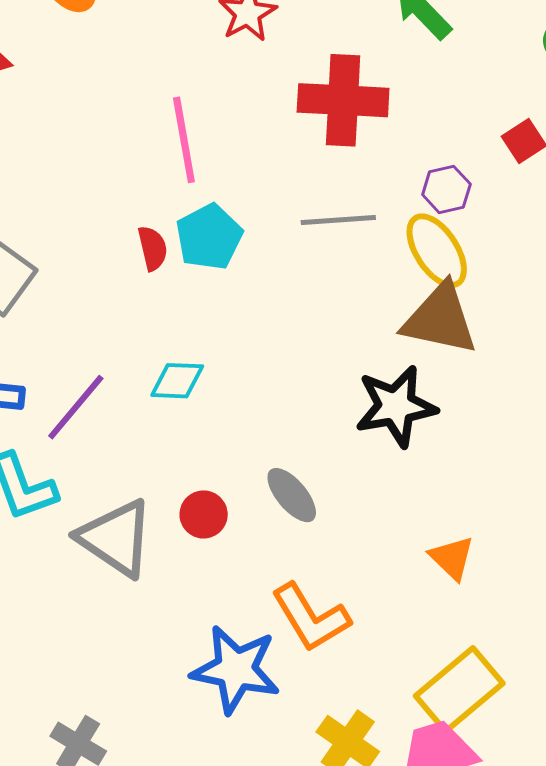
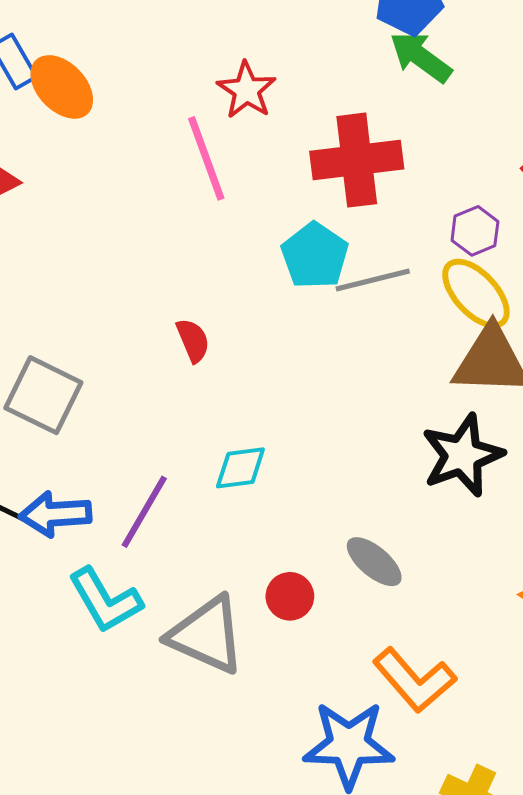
pink line: (184, 140) -> (206, 158), moved
cyan pentagon: (209, 237) -> (315, 256), moved

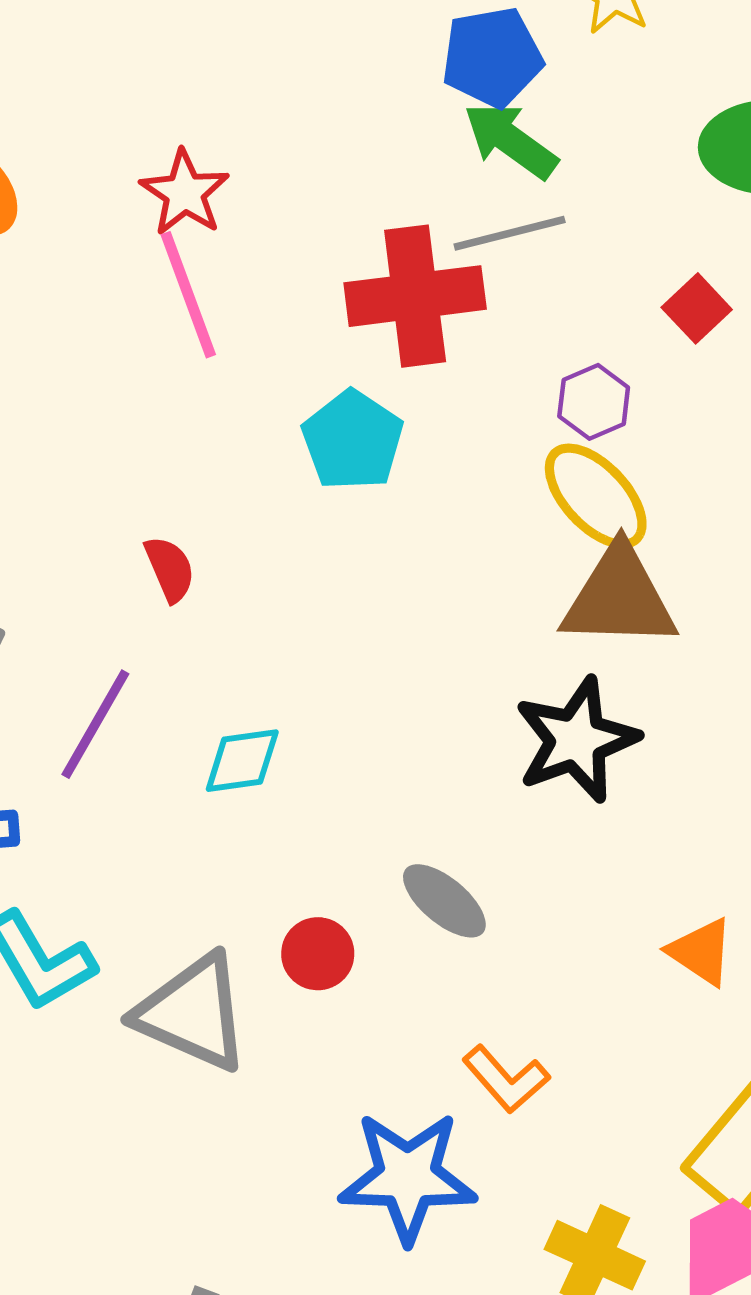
red star: (247, 90) -> (185, 193), moved
gray line: (373, 280) -> (510, 233), moved
purple line: (144, 512) -> (95, 724), moved
orange L-shape: (414, 680) -> (506, 1079), size x0.7

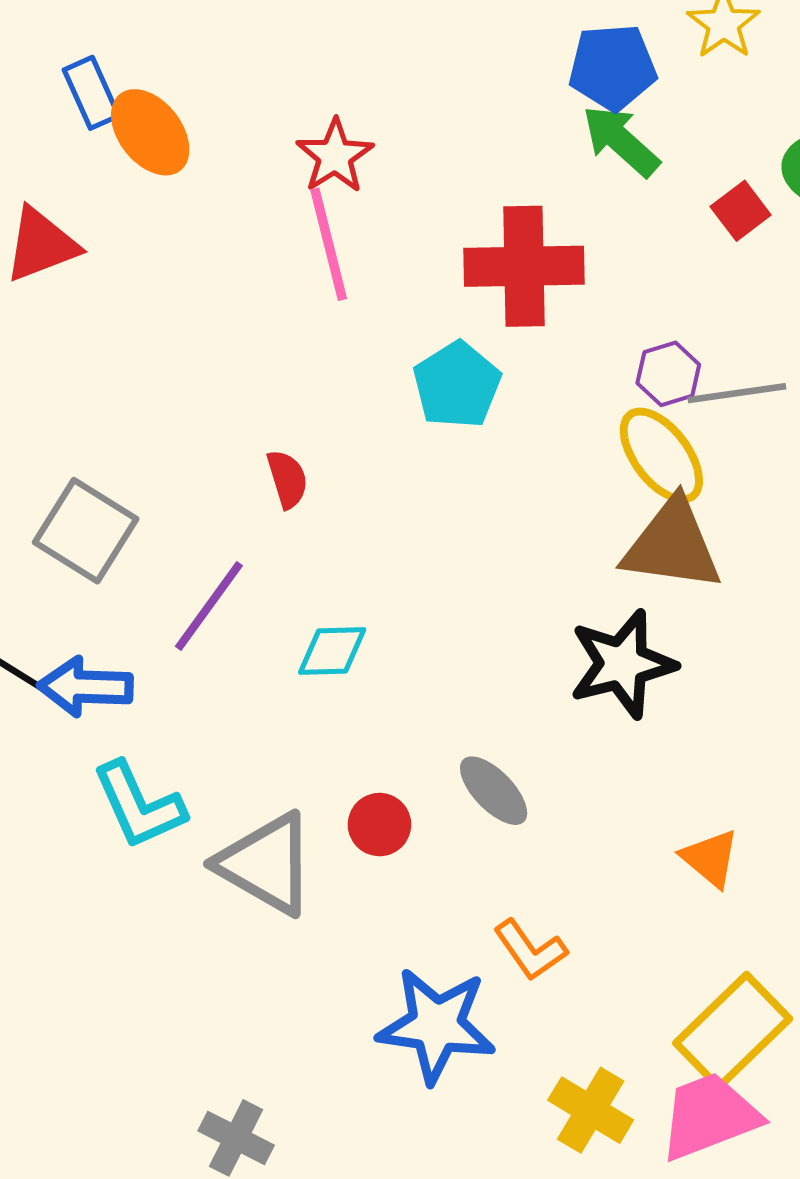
gray line: (510, 233) -> (737, 393), moved
red square: (697, 308) -> (741, 211), moved

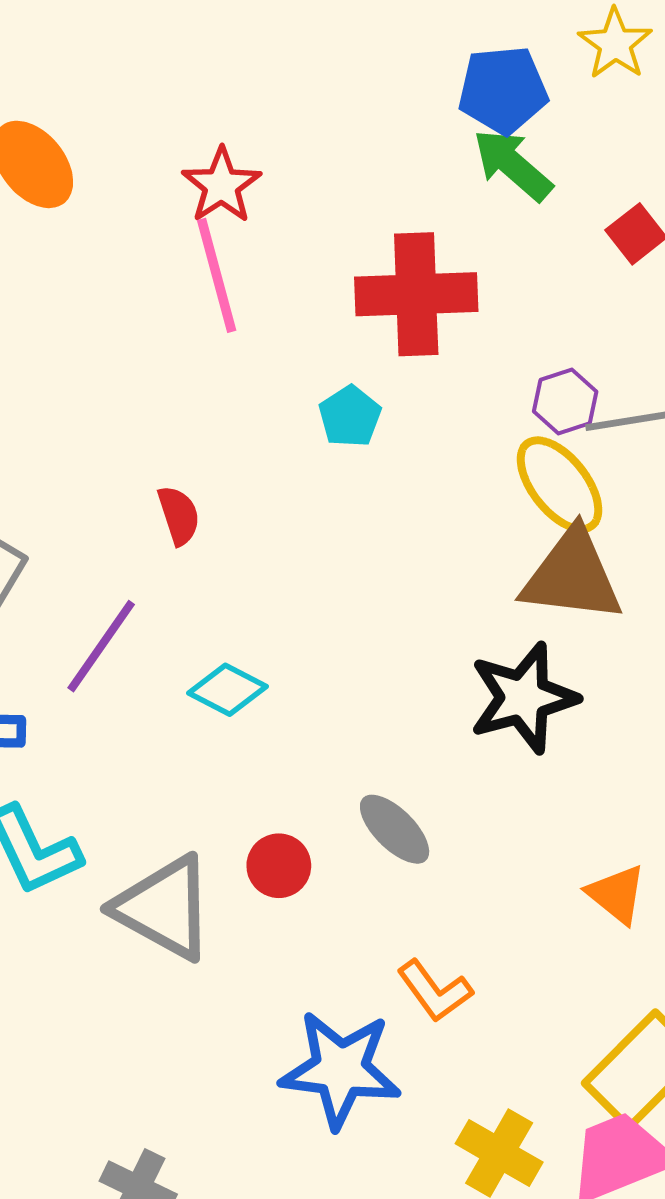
cyan pentagon: (457, 385) -> (350, 416), size x0.7
cyan diamond: (332, 651) -> (228, 690), turned 30

